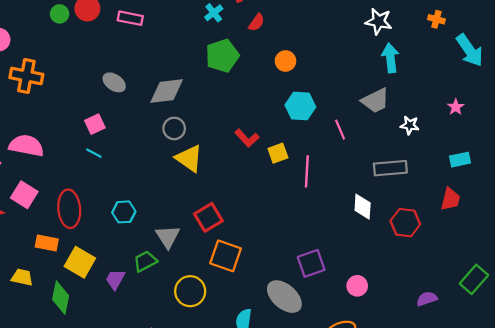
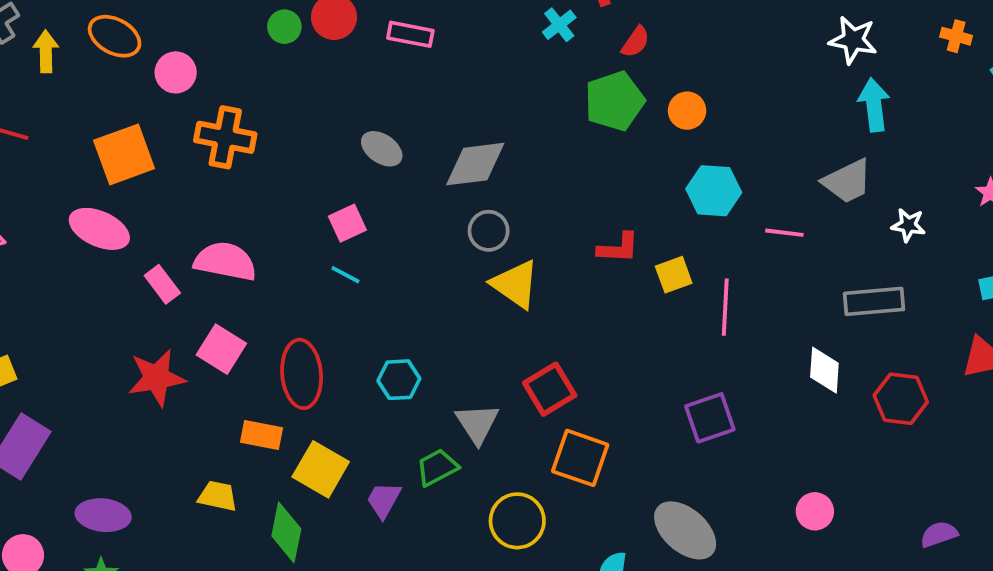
green pentagon: (222, 56) -> (615, 101), moved
pink line: (340, 130) -> (784, 233), turned -60
red L-shape: (247, 138) -> (618, 248), turned -45
purple square: (311, 263) -> (710, 418), moved

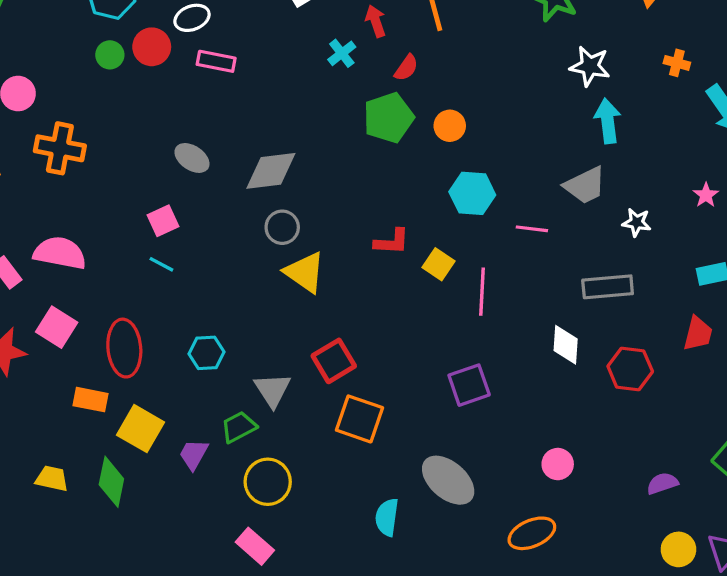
yellow square: (674, 275) -> (438, 264), turned -36
yellow trapezoid: (218, 496) -> (52, 479), moved
yellow circle: (517, 521) -> (268, 482), moved

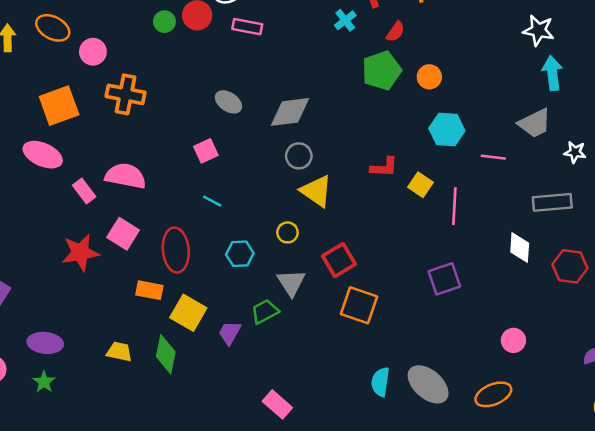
cyan line: (161, 264) -> (212, 201), moved
gray ellipse: (448, 480) -> (428, 384), moved
yellow circle: (268, 482) -> (287, 232), moved, size x0.6

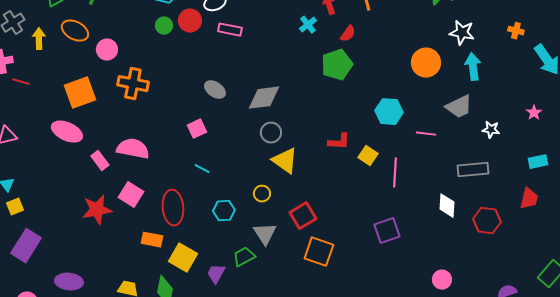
orange circle: (429, 77) -> (426, 63), moved, size x1.5

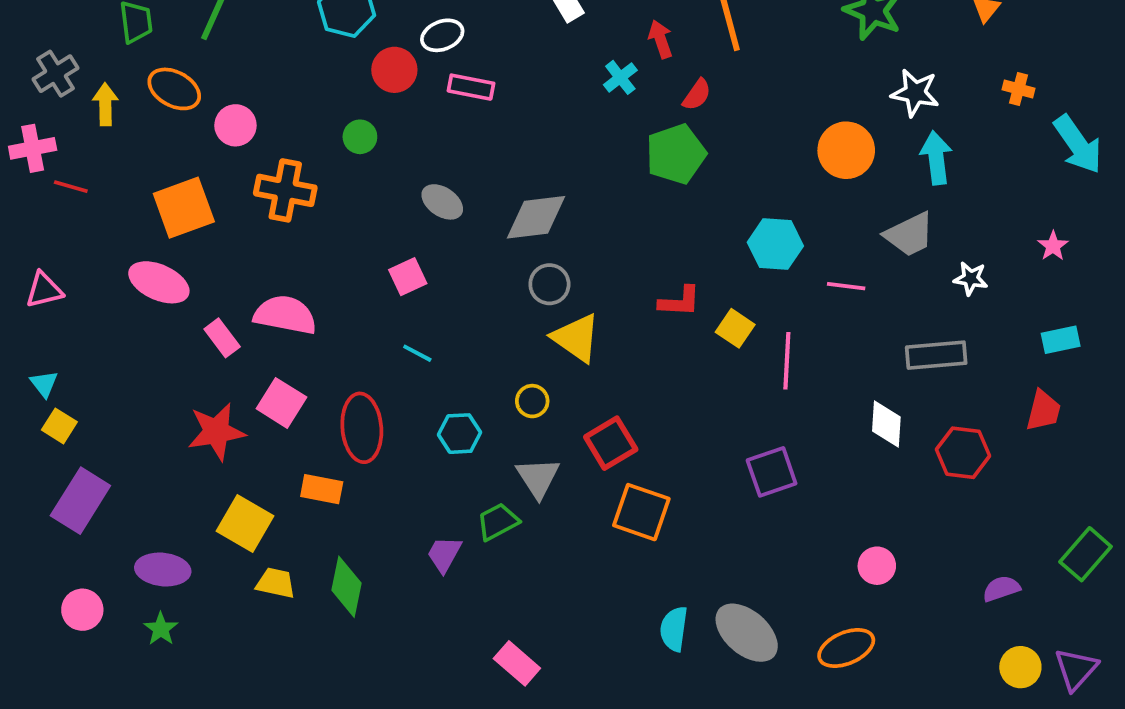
green circle: (164, 26) -> (360, 137), moved
yellow square: (15, 207) -> (59, 426), turned -36
yellow square: (183, 258) -> (245, 524), moved

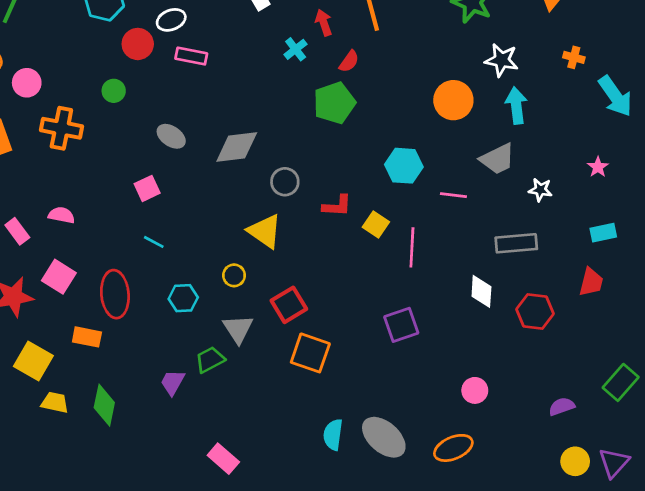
gray circle: (549, 284) -> (285, 182), moved
pink semicircle: (285, 315) -> (61, 215), size x0.6

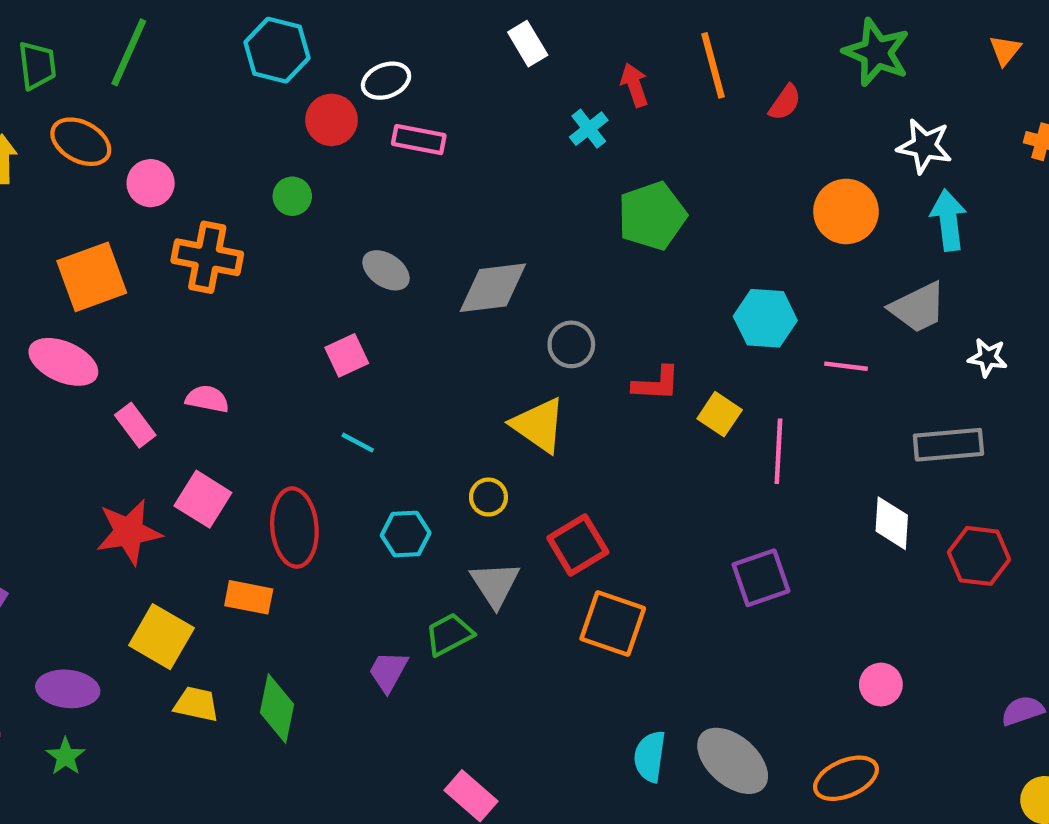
red semicircle: (349, 61) -> (785, 102), moved

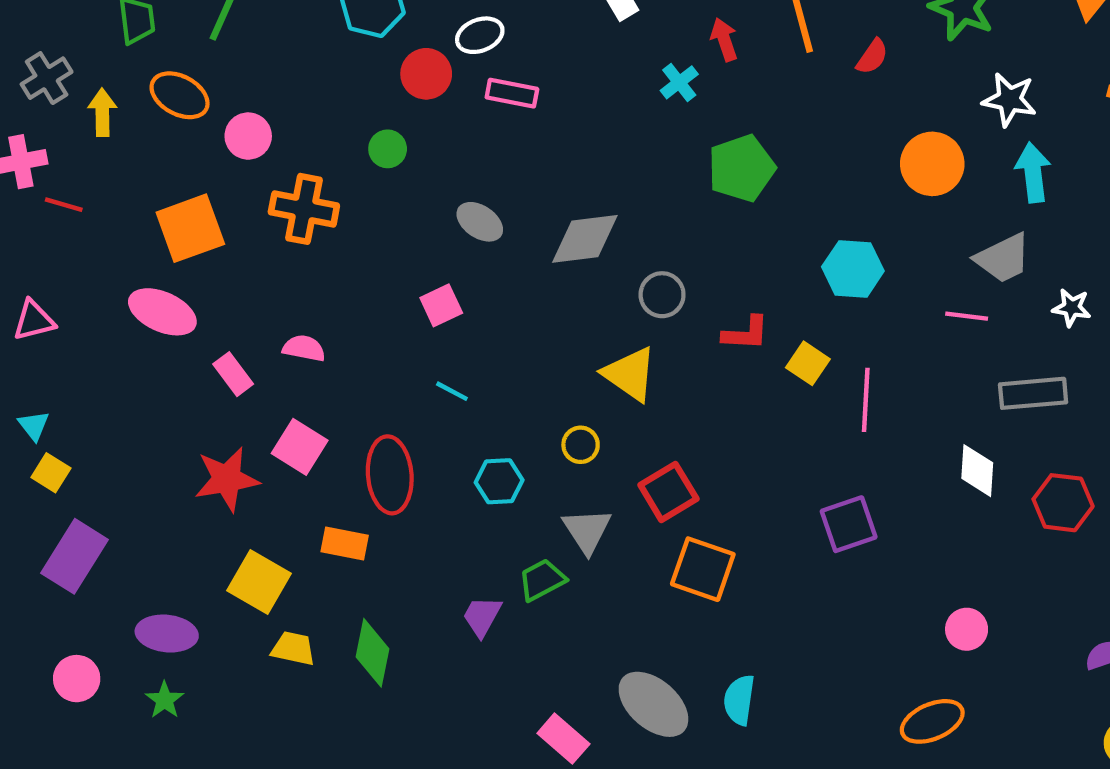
pink line: (846, 366) -> (967, 316), moved
gray ellipse: (733, 761) -> (653, 704), moved

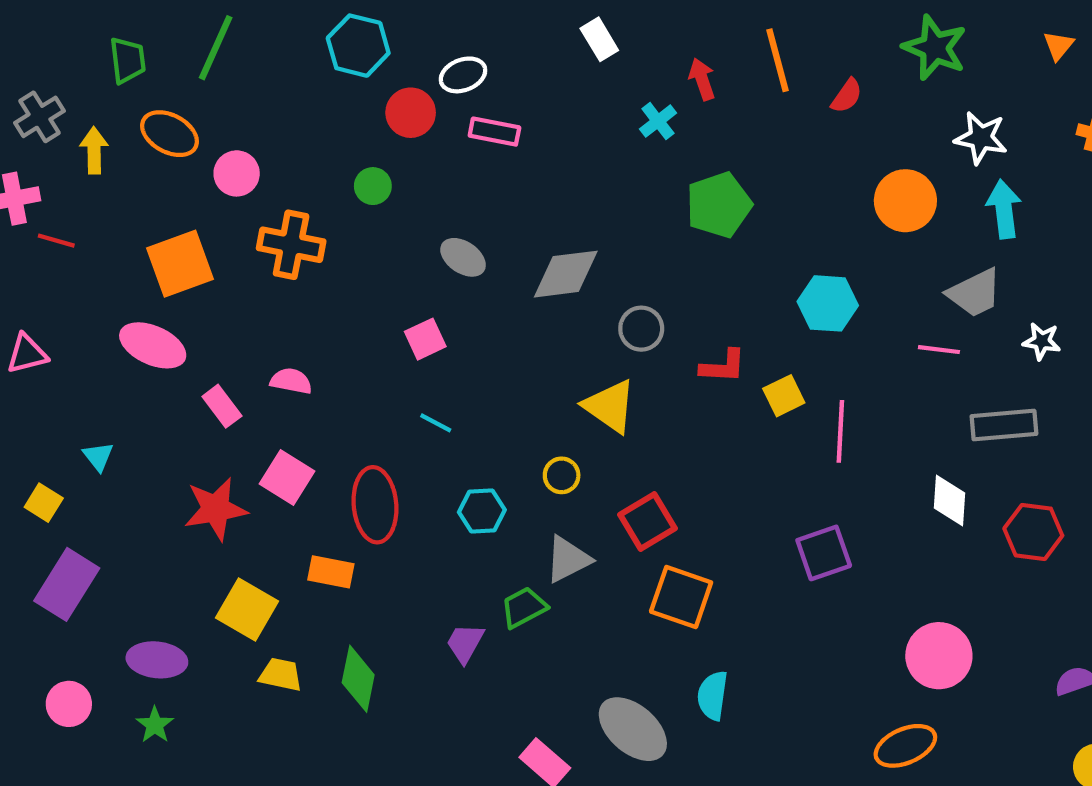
yellow square: (808, 363) -> (784, 396), turned 30
cyan triangle: (34, 426) -> (98, 457), moved
gray triangle: (587, 531) -> (568, 559), turned 36
pink circle: (967, 629) -> (939, 656), size x1.6
cyan semicircle: (739, 700) -> (713, 696), moved

